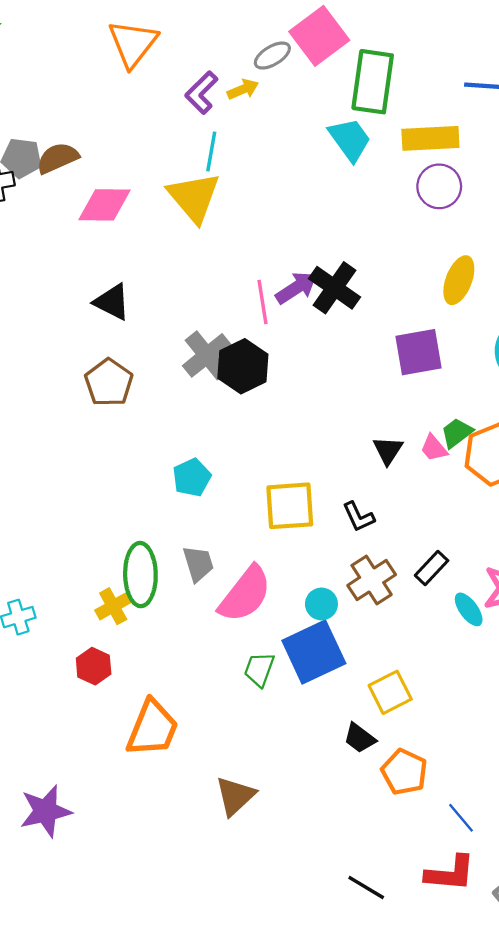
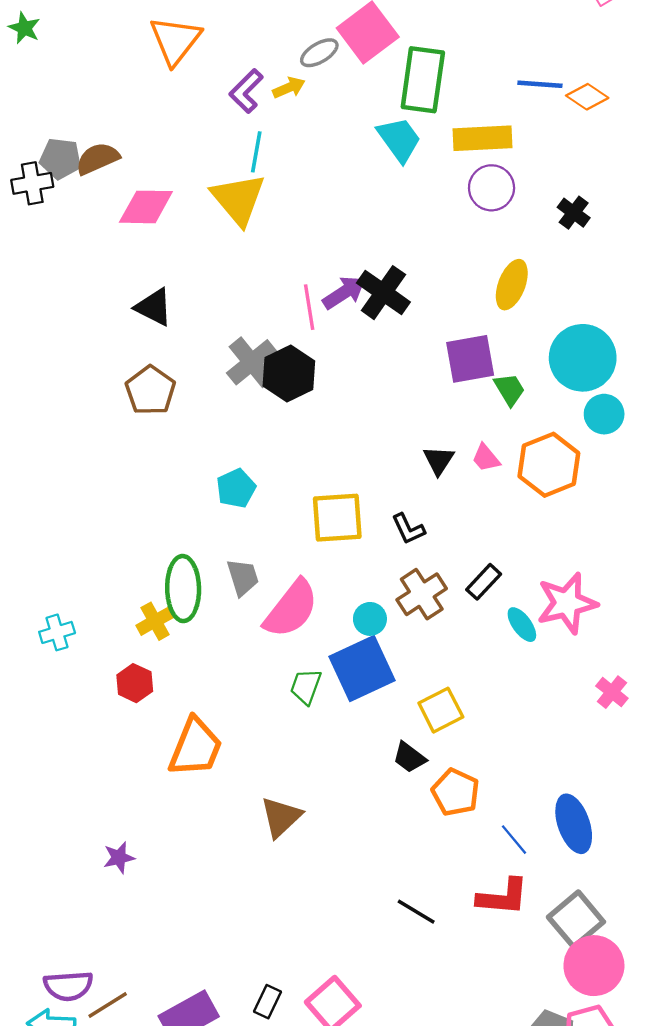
green trapezoid: (457, 433) -> (510, 389), moved, turned 96
purple star: (46, 811) -> (119, 858), moved, size x0.6

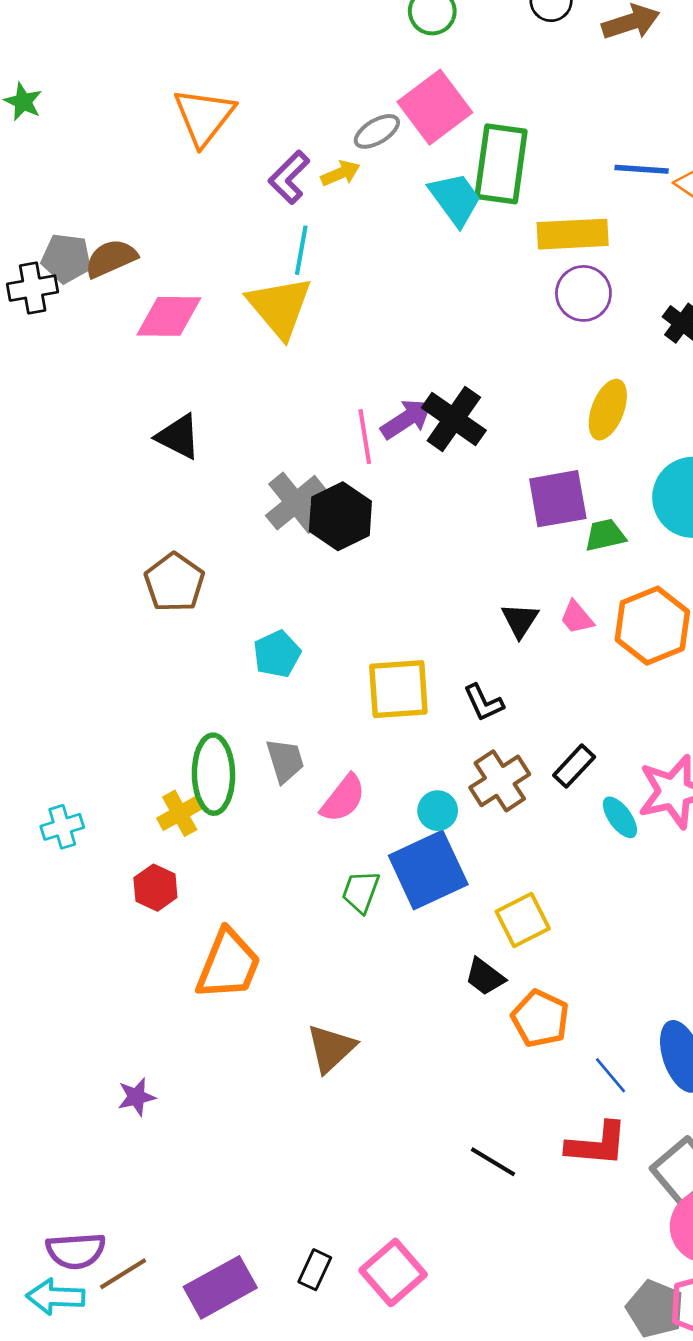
cyan trapezoid: (399, 139) -> (455, 199), moved
green trapezoid: (510, 389) -> (605, 535), turned -72
brown pentagon: (150, 390) -> (174, 582), moved
pink semicircle: (291, 609) -> (343, 798), size x0.7

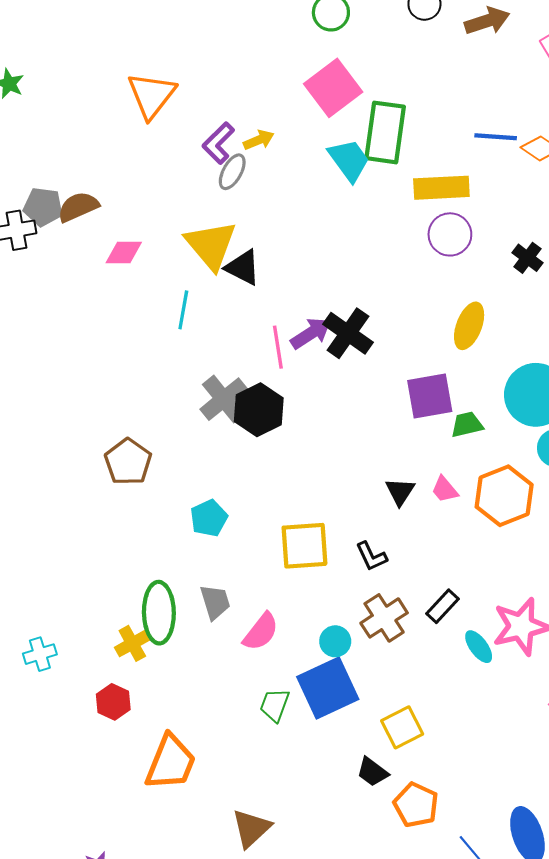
gray ellipse: (377, 131) -> (232, 172), moved, turned -30
cyan line: (301, 250) -> (183, 310), moved
pink diamond: (169, 316) -> (124, 253), size x0.7
black triangle: (178, 437) -> (243, 267), moved

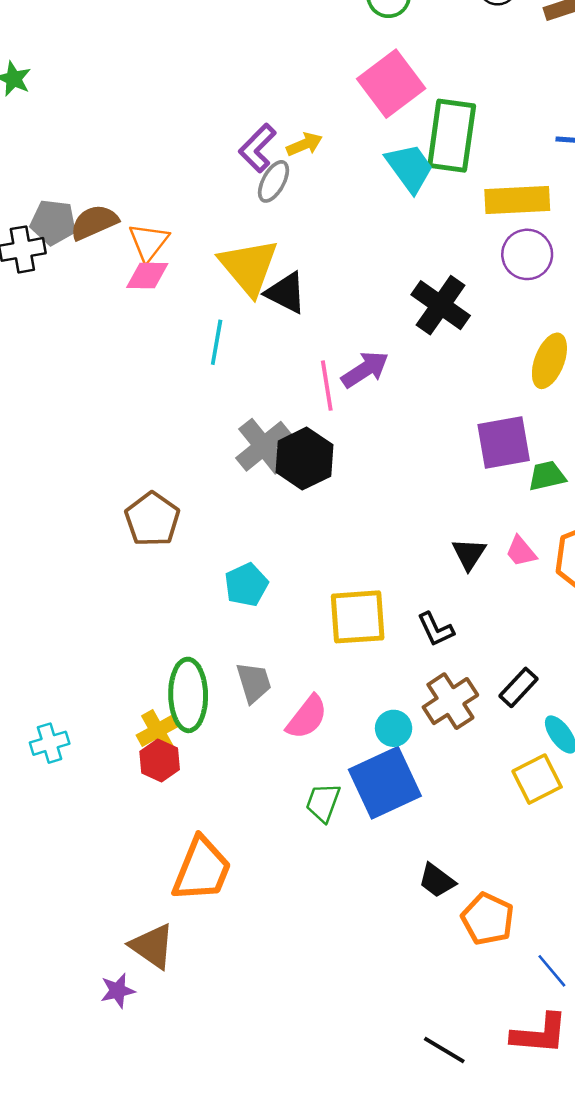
orange triangle: (151, 95) -> (149, 242), moved, size x0.7
black cross: (348, 333) -> (441, 305), moved
red hexagon: (113, 702) -> (160, 760), moved
yellow square: (402, 727) -> (537, 779), moved
brown triangle: (251, 828) -> (152, 946), moved, turned -42

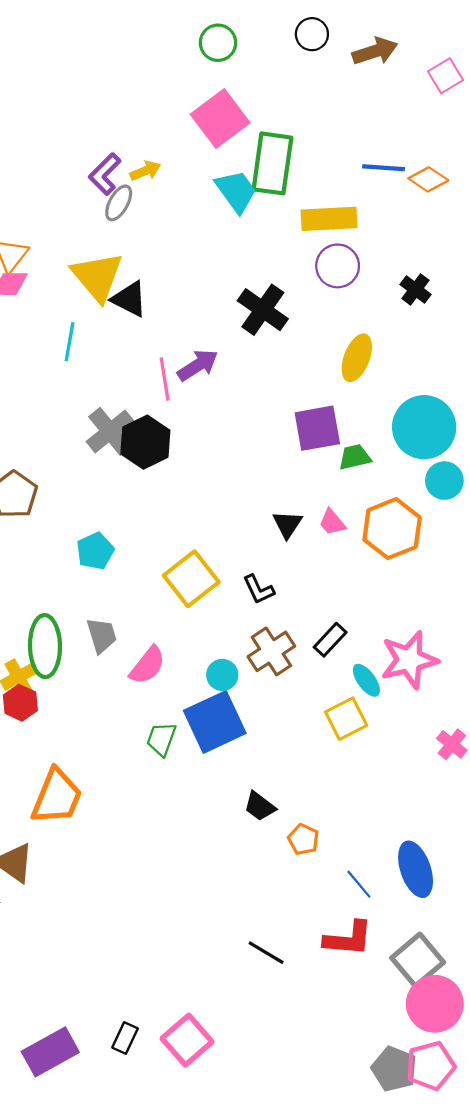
yellow square: (358, 617) -> (191, 579), turned -34
orange pentagon: (488, 919) -> (303, 839), size x0.7

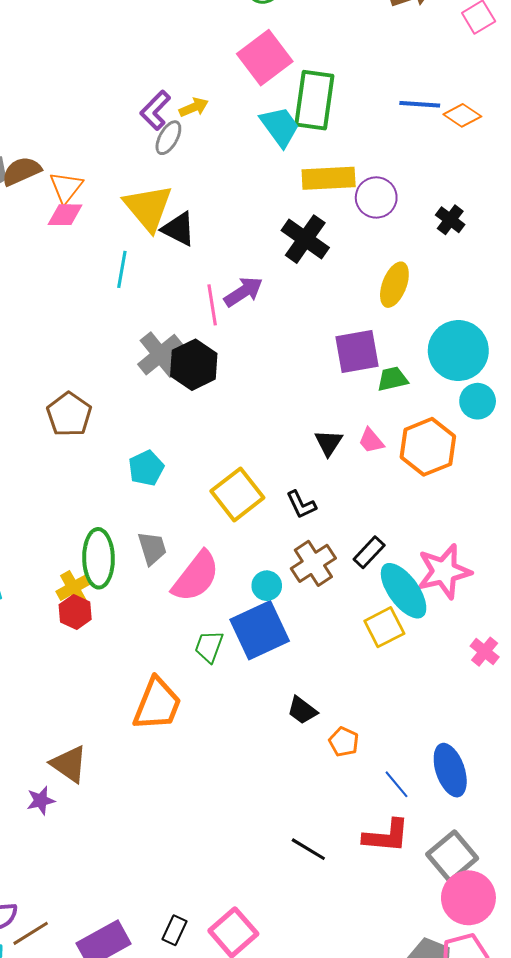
yellow rectangle: (329, 219) -> (329, 178), moved
pink semicircle: (147, 665) -> (196, 577), size x1.4
cyan ellipse: (366, 680) -> (404, 591), size x1.8
orange trapezoid: (57, 797) -> (157, 704), moved

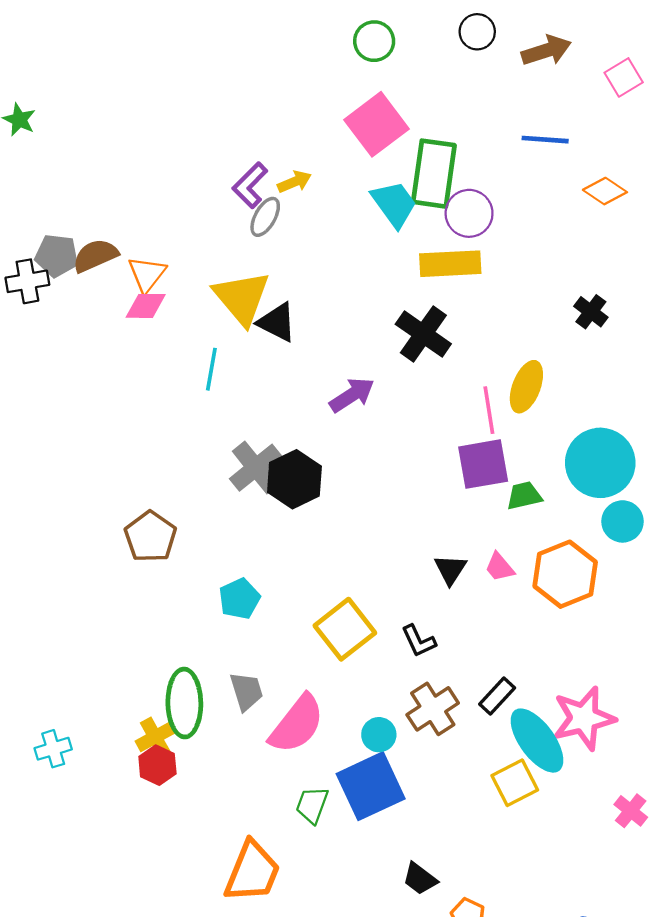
blue line: (420, 104) -> (545, 140), moved
purple circle: (376, 197) -> (469, 213), moved
pink line: (212, 305) -> (489, 410), moved

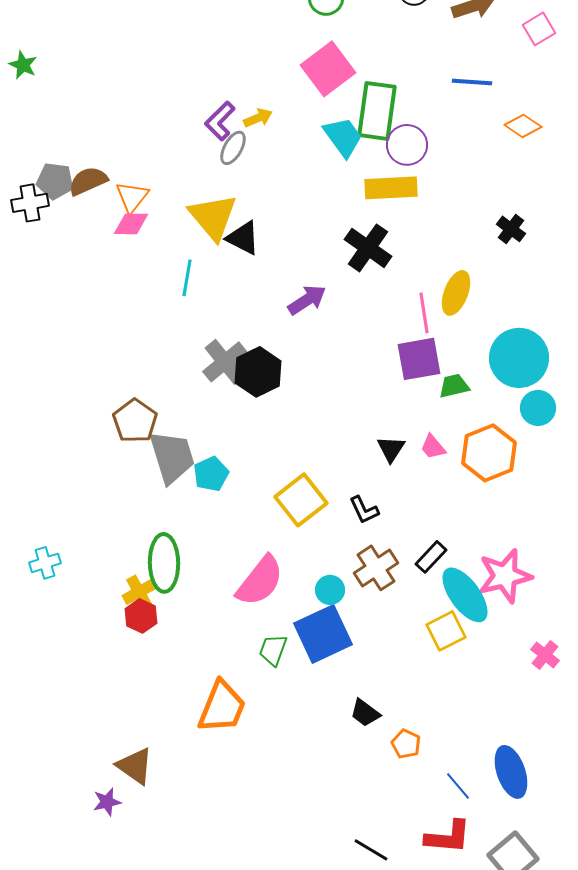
gray trapezoid: (246, 691) -> (172, 457), moved, size x1.6
cyan cross: (53, 749) -> (45, 563), moved

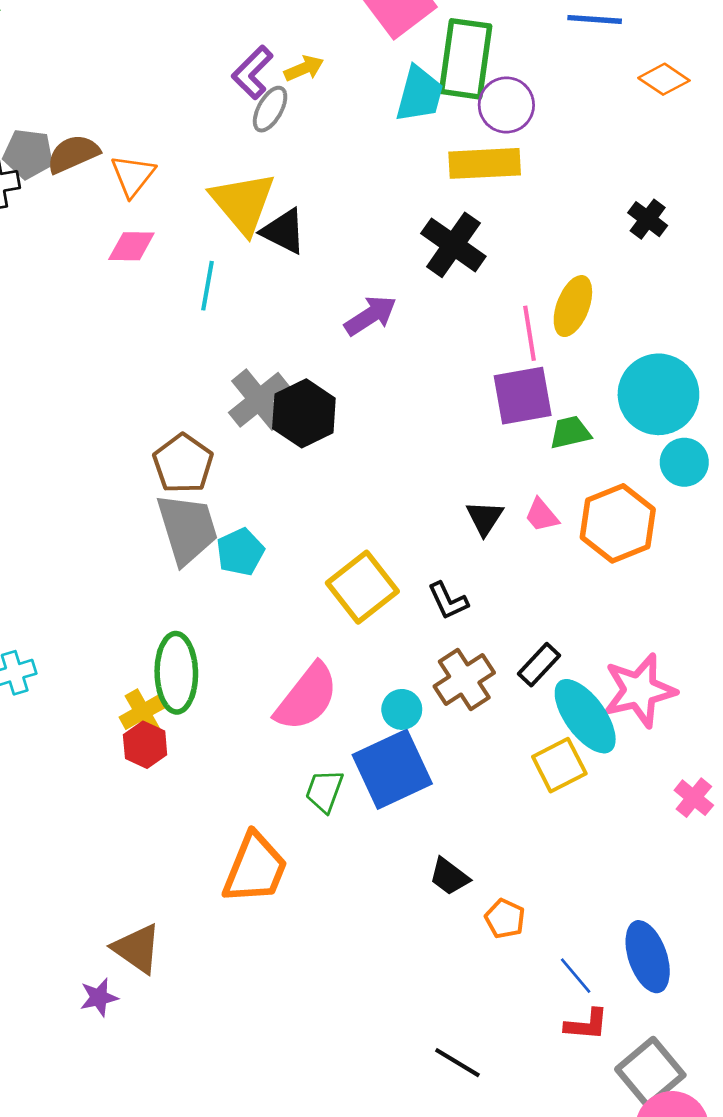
cyan trapezoid: (343, 137) -> (419, 94), turned 51
pink diamond: (131, 224) -> (131, 246), moved
brown pentagon: (135, 421) -> (183, 464), moved
red L-shape: (448, 837) -> (587, 1025), moved, size x0.7

